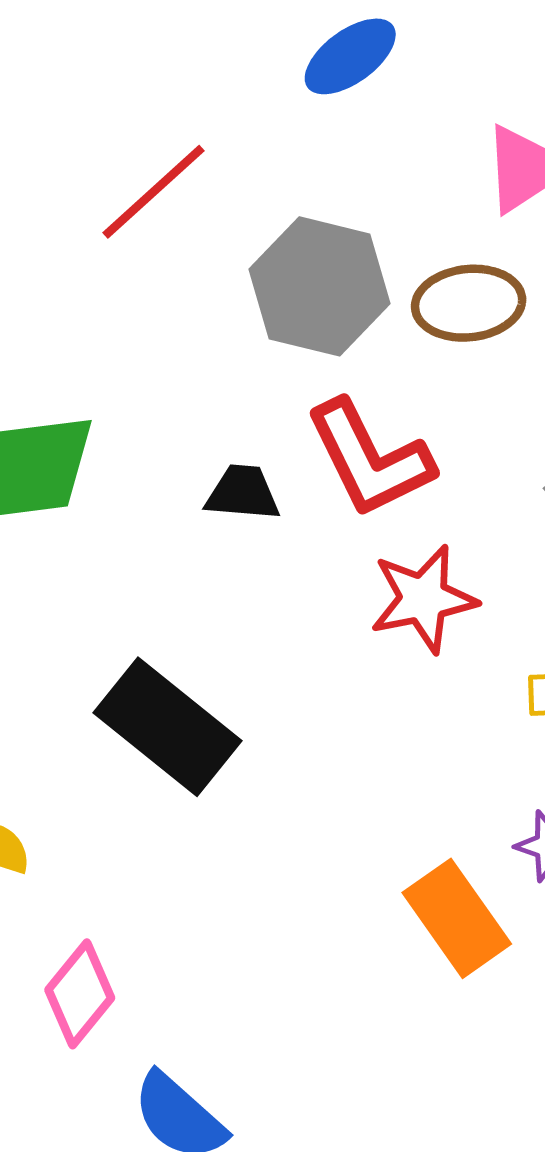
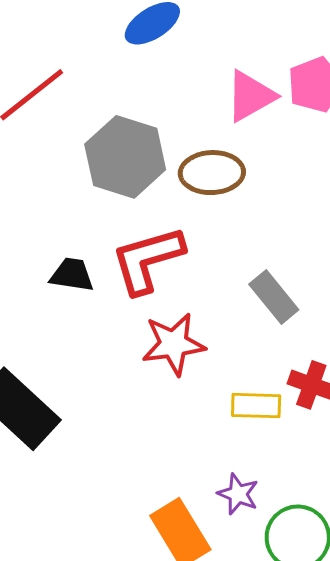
red L-shape: (370, 459) -> (148, 260), turned 96

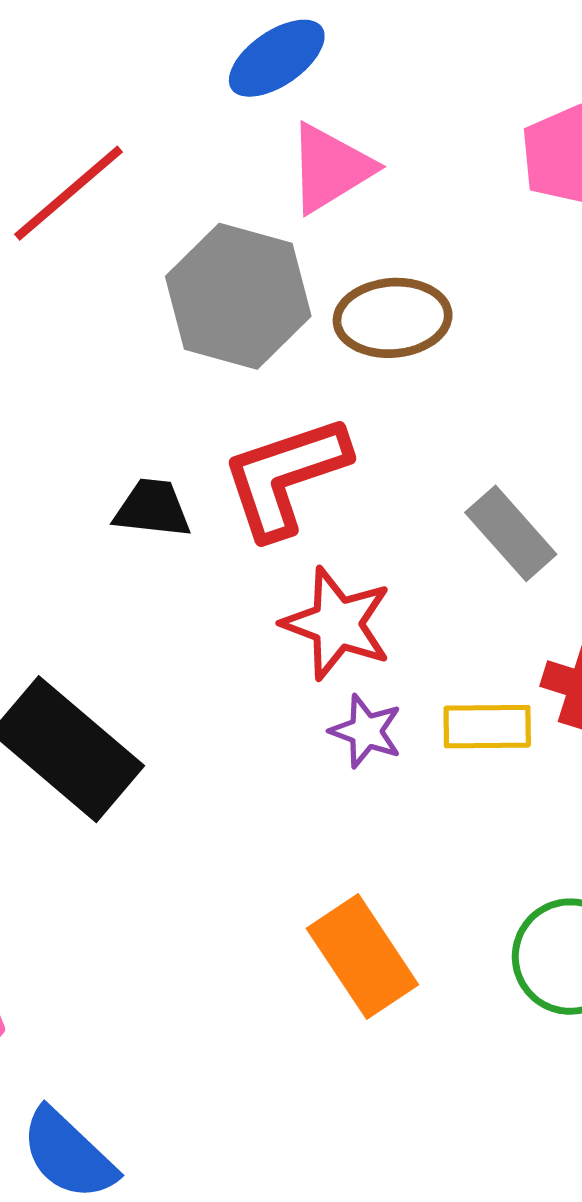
pink triangle: (250, 96) -> (330, 168), moved
red star: (174, 344) -> (337, 624), turned 30
purple star: (238, 494) -> (366, 731), moved

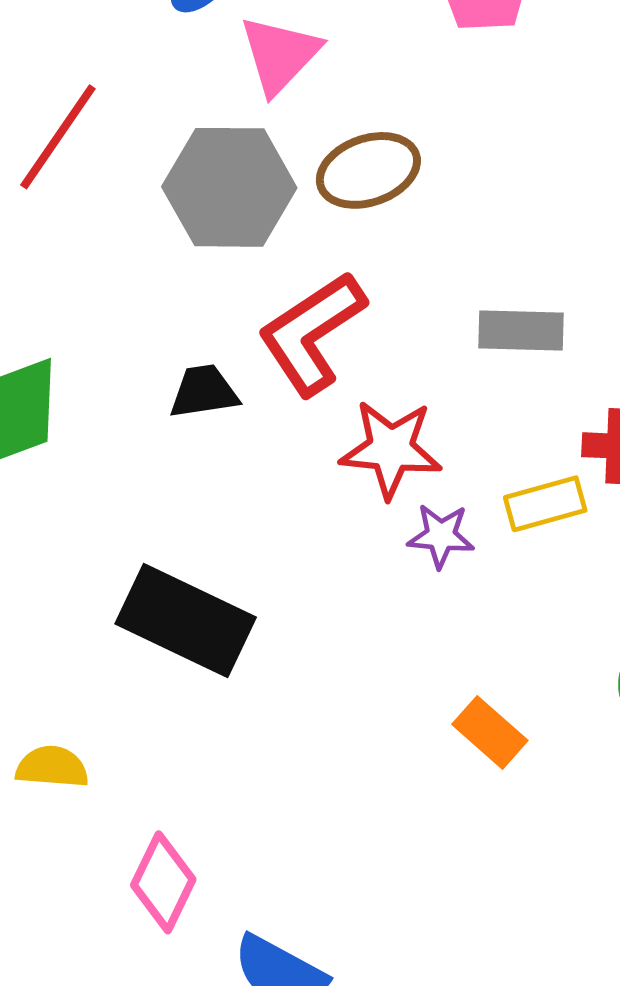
gray rectangle: (511, 533) -> (521, 330), turned -32
orange rectangle: (362, 956) -> (490, 732), size x0.7

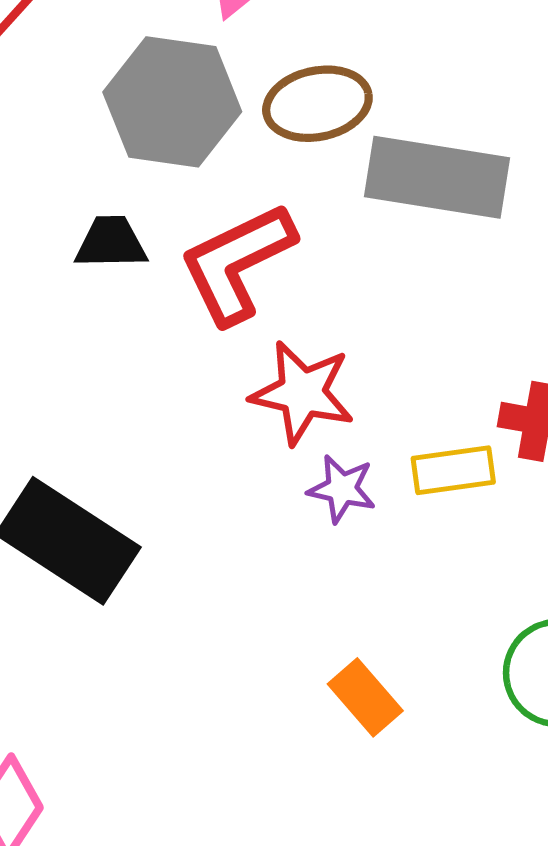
gray rectangle: (521, 330) -> (437, 177), moved, size x1.6
black trapezoid: (204, 392) -> (111, 242), moved

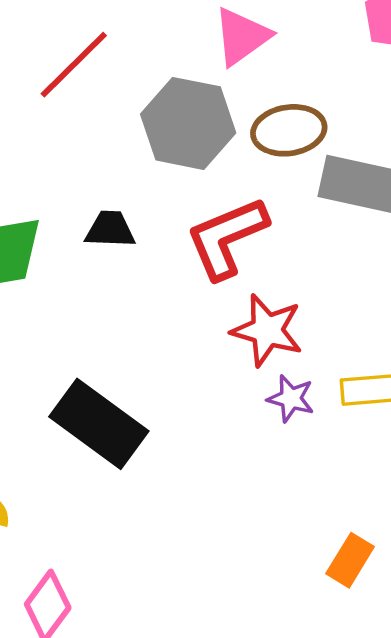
black trapezoid: (111, 242) -> (110, 229), moved
orange rectangle: (365, 697) -> (350, 560), moved, turned 69

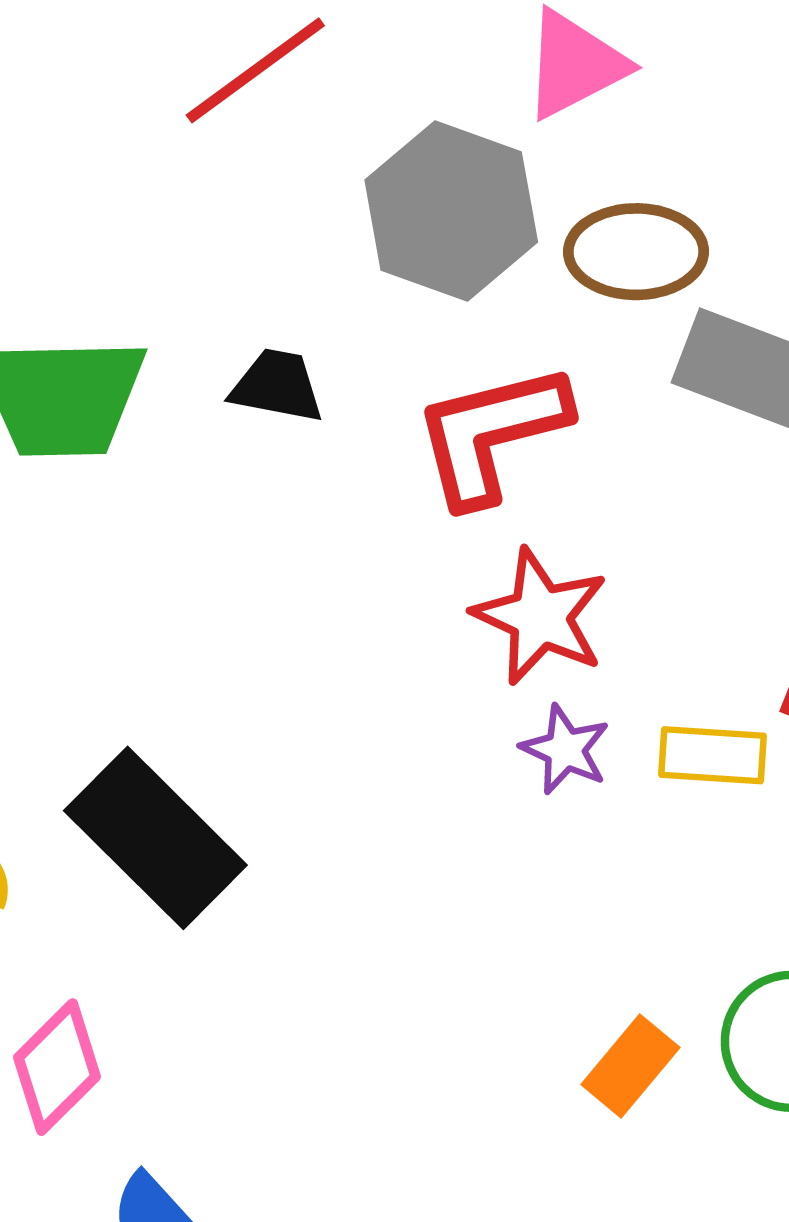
black rectangle: (99, 424) -> (155, 838), moved

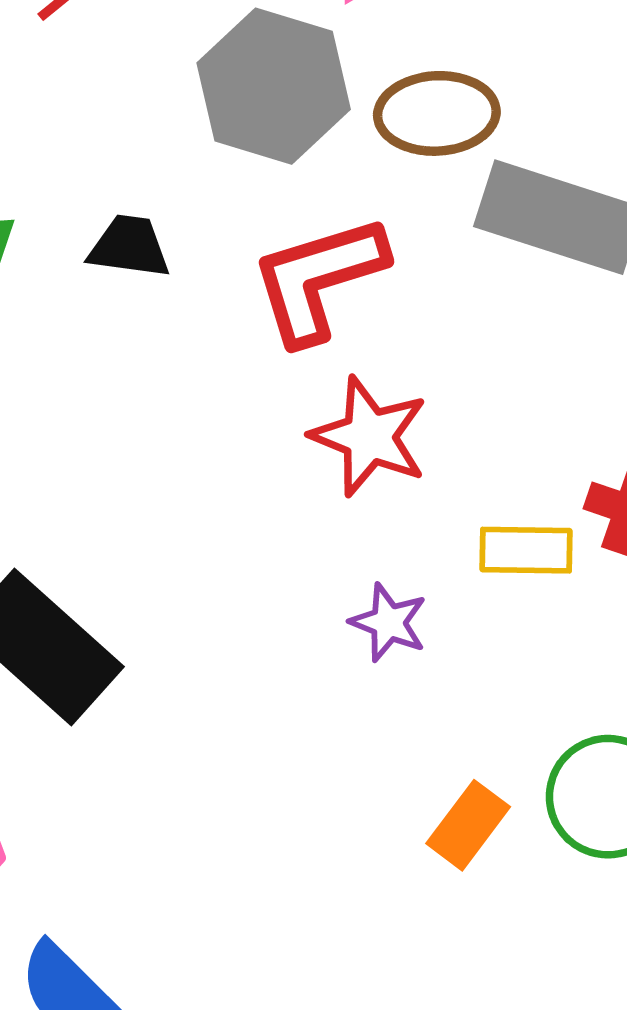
purple star: (565, 749) -> (389, 622), moved

